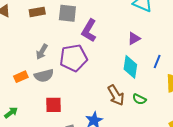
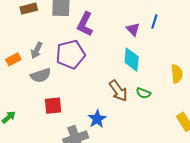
purple triangle: (134, 38) -> (133, 29), turned -40
blue line: (157, 61) -> (154, 22), moved
orange rectangle: (21, 77) -> (13, 59), moved

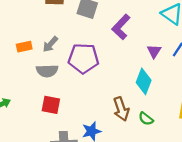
purple L-shape: (85, 24) -> (121, 27), moved

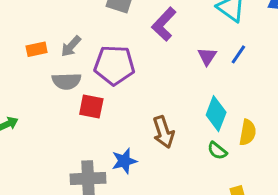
cyan diamond: (144, 81) -> (216, 114), moved
red square: (51, 105) -> (91, 107), moved
green semicircle: (146, 119) -> (217, 151), moved

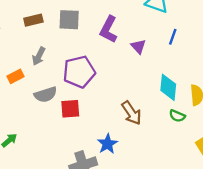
gray arrow: (71, 46) -> (39, 56), moved
purple triangle: (207, 56) -> (138, 46), moved

